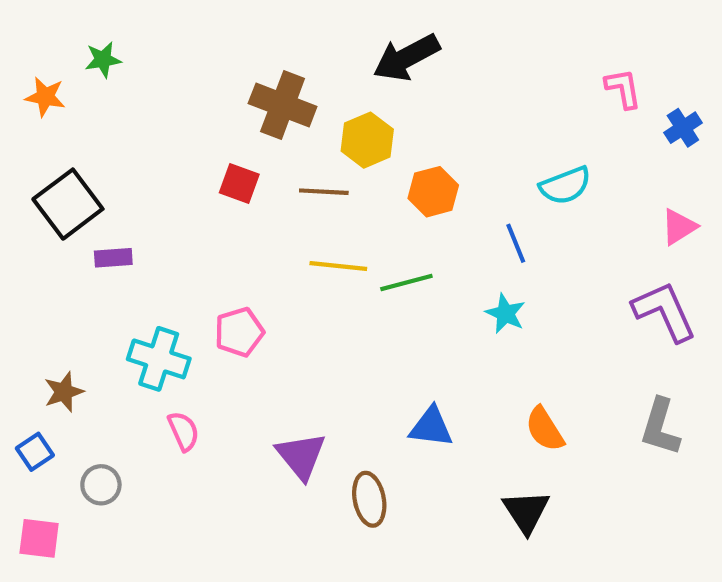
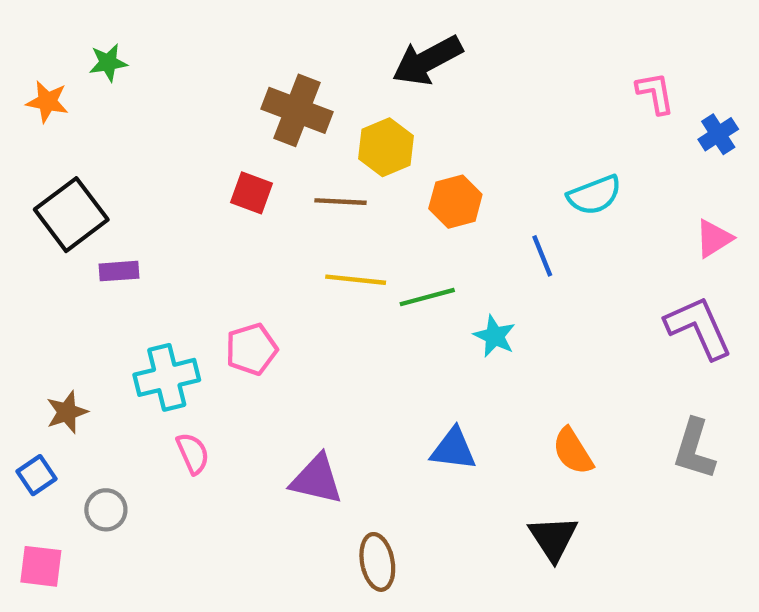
cyan star: (505, 313) -> (495, 336), moved
cyan cross: (159, 359) -> (167, 377), turned -32
purple triangle: (301, 456) -> (317, 479), turned -38
brown ellipse: (369, 499) -> (377, 562), moved

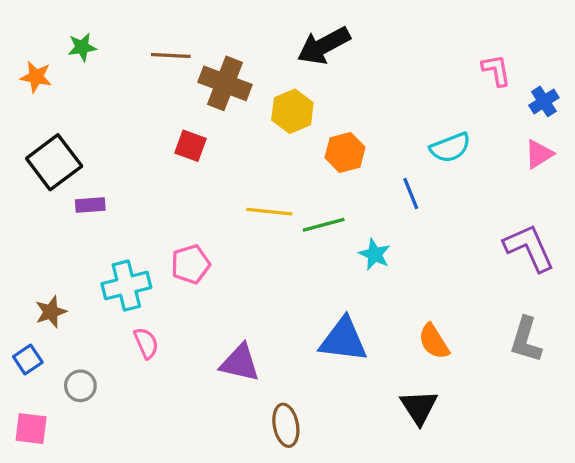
brown line: (340, 202) -> (171, 55), moved
pink triangle: (714, 238) -> (539, 154), moved
blue triangle: (453, 449) -> (343, 340), size x1.4

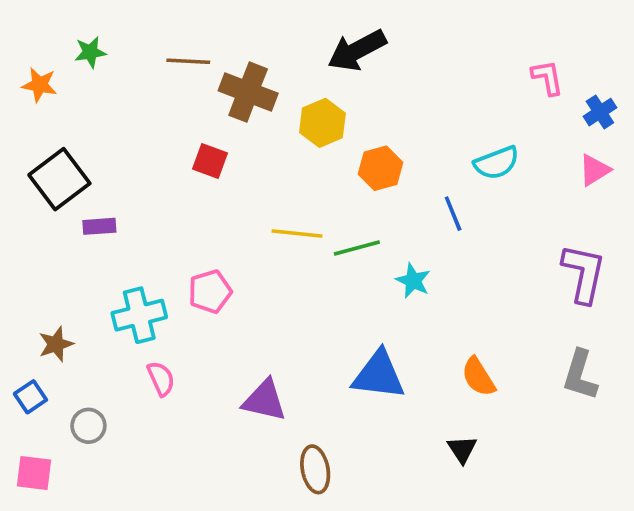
purple L-shape: (529, 248) -> (584, 273), turned 36
black triangle: (419, 407) -> (462, 449), size x0.7

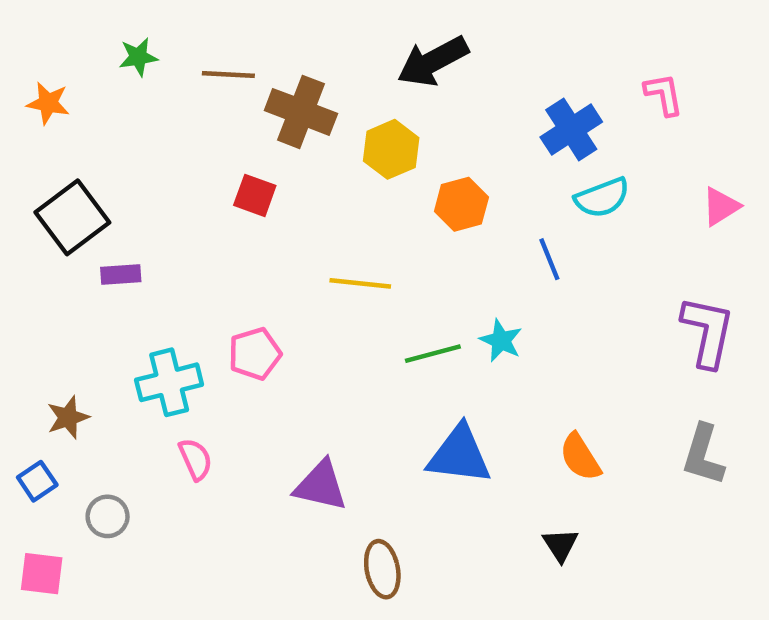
green star: (90, 52) -> (138, 57), moved
blue cross: (600, 112) -> (571, 130), moved, size x1.5
green line: (357, 248) -> (433, 354), moved

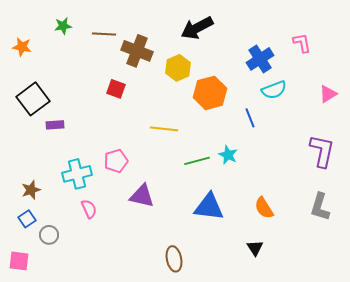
orange hexagon: (461, 204) -> (210, 93), size x1.4
blue square: (37, 481) -> (27, 219), moved
purple triangle: (321, 486) -> (142, 196), moved

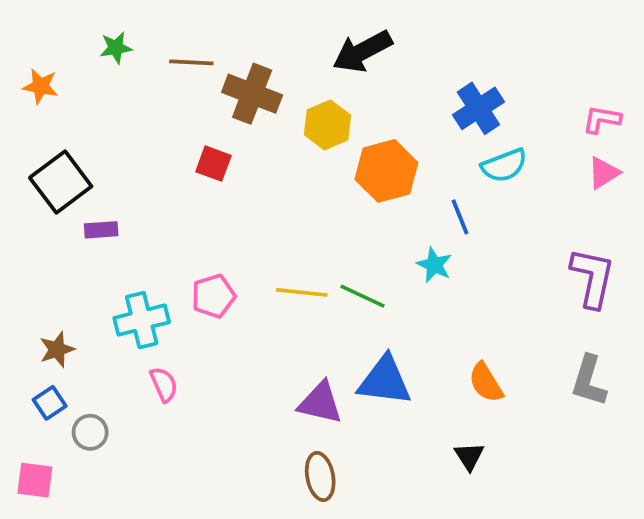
pink L-shape: (302, 43) -> (602, 119), moved, turned -70
yellow line: (164, 129) -> (302, 292), moved
cyan star: (228, 155) -> (434, 265), moved
green line: (197, 161) -> (362, 296), turned 40
purple triangle: (142, 196) -> (320, 403), moved

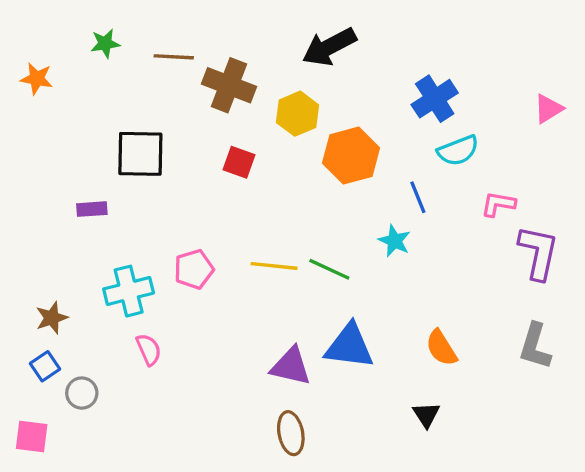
pink L-shape: (602, 119) -> (498, 204), moved
red square: (213, 164) -> (239, 162), moved
pink triangle: (604, 173) -> (548, 109), moved
black square: (61, 182) -> (140, 154), moved, turned 38

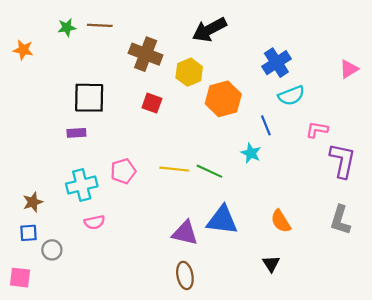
brown line: (174, 57) -> (100, 25), moved
purple rectangle: (92, 209) -> (76, 133), moved
pink semicircle: (149, 350) -> (94, 222), turned 102
blue square: (45, 366) -> (28, 233), turned 30

